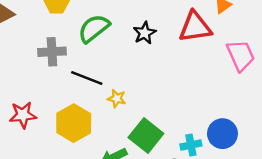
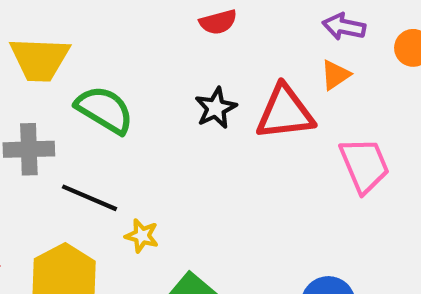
green semicircle: (94, 28) -> (105, 110), turned 68
black star: (145, 33) -> (216, 108), moved

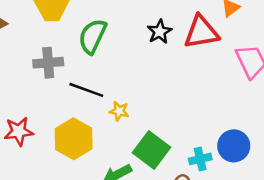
green semicircle: (105, 110) -> (92, 36), turned -93

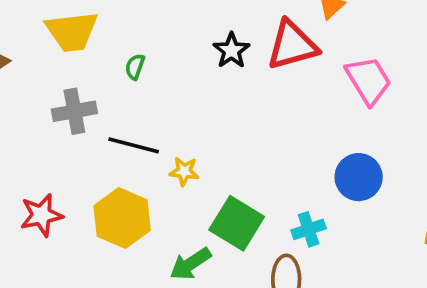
green semicircle: (92, 36) -> (135, 67), size x0.5
blue circle: (234, 146) -> (359, 177), moved

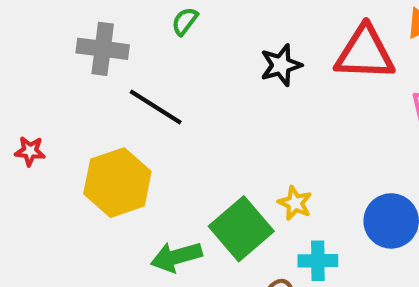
black star: (231, 50) -> (281, 65), moved
yellow star: (184, 171) -> (295, 203), moved
red star: (41, 215) -> (30, 151), size x0.6

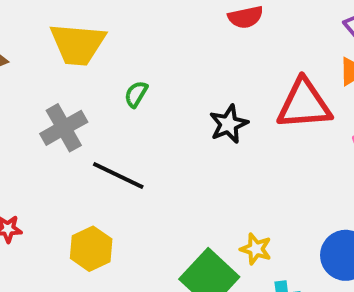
gray cross: (103, 49) -> (64, 128), turned -30
yellow hexagon: (117, 183) -> (91, 249), size x0.7

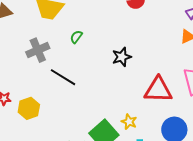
red triangle: (304, 104) -> (158, 90), moved
yellow hexagon: (91, 249) -> (29, 108), moved

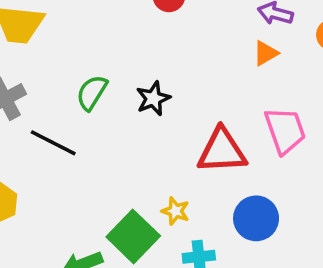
green semicircle: (76, 37) -> (92, 93), moved, size x1.5

